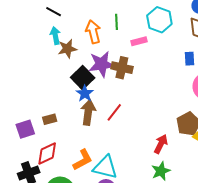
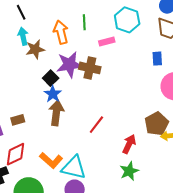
black line: (54, 12) -> (21, 12), turned 35
black square: (83, 78) -> (51, 78), size x0.7
red line: (114, 112) -> (96, 125), moved
orange L-shape: (83, 160) -> (51, 160), turned 70

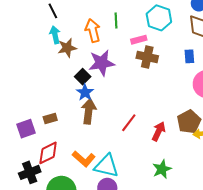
brown cross: (90, 68) -> (147, 57), moved
red arrow: (129, 144) -> (159, 131), moved

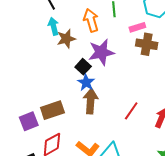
brown rectangle: (50, 119) -> (52, 110), size x1.6

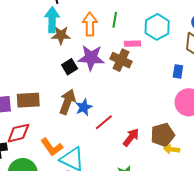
cyan arrow: (54, 26) -> (52, 20), size x1.4
brown cross: (147, 44) -> (121, 60), moved
blue star: (86, 82) -> (84, 107), moved

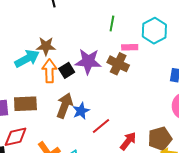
cyan arrow: (52, 20) -> (27, 59), moved, turned 60
orange arrow: (90, 24) -> (49, 71), moved
brown star: (61, 35) -> (46, 46), moved

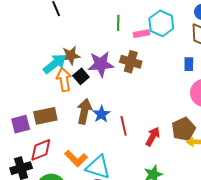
brown star: (46, 46) -> (71, 55), moved
pink rectangle: (130, 47) -> (141, 34), moved
cyan arrow: (27, 59) -> (55, 64), moved
red line: (101, 126) -> (124, 126), turned -54

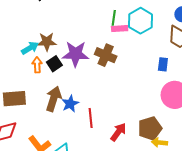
green line: (118, 23) -> (114, 18), moved
cyan arrow: (55, 64) -> (30, 48), size x0.7
orange arrow: (64, 80) -> (37, 65), size x0.7

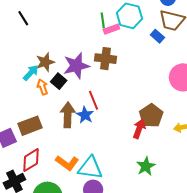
blue rectangle: (163, 64) -> (157, 36), moved, turned -40
red line: (91, 118) -> (94, 100), moved
brown pentagon: (150, 128) -> (151, 116), moved

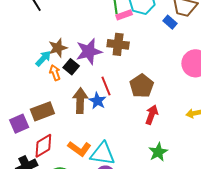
brown pentagon: (151, 116) -> (142, 86), moved

